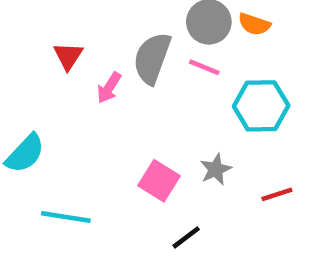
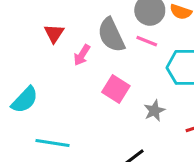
gray semicircle: (152, 58) -> (111, 35), turned -45
pink square: (159, 181) -> (116, 89), moved

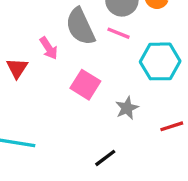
red triangle: (54, 33) -> (17, 68), moved
pink arrow: (82, 55) -> (49, 48), turned -65

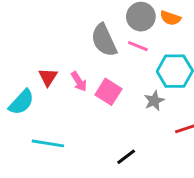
pink arrow: (49, 48) -> (79, 82), moved
gray star: (127, 108) -> (154, 101), moved

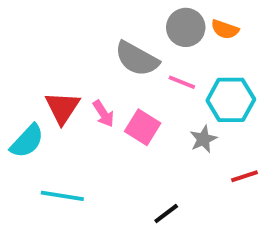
gray semicircle: (104, 40) -> (137, 59), turned -36
pink line: (138, 46) -> (182, 82), moved
red triangle: (48, 77) -> (62, 108), size x1.4

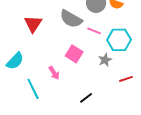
red triangle: (62, 108) -> (33, 24), moved
pink arrow: (103, 114) -> (54, 73), moved
cyan line: (62, 196) -> (33, 89), turned 55

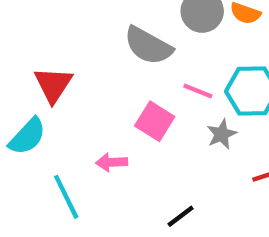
red triangle: (33, 24) -> (53, 85), moved
pink line: (94, 31) -> (198, 91), moved
pink arrow: (54, 73) -> (112, 162), turned 120

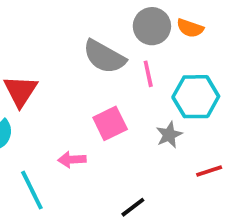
pink line: (198, 91) -> (148, 74), moved, turned 56
pink square: (155, 121) -> (110, 123), turned 32

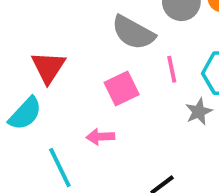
pink line: (148, 74) -> (172, 69), moved
pink square: (110, 123) -> (122, 88), moved

